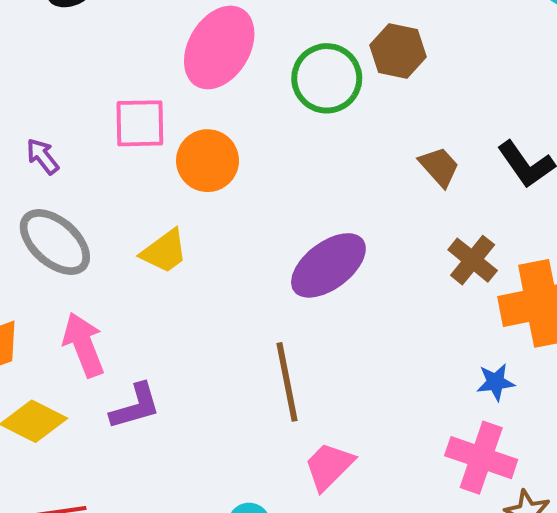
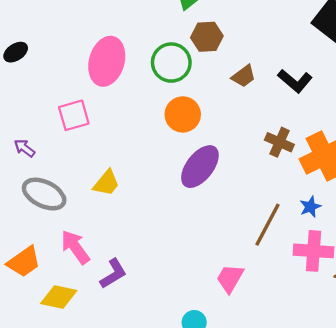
orange circle: (208, 161) -> (183, 114), moved
brown trapezoid: (439, 167) -> (244, 76), moved, turned 110
brown line: (287, 382) -> (268, 225), moved, turned 54

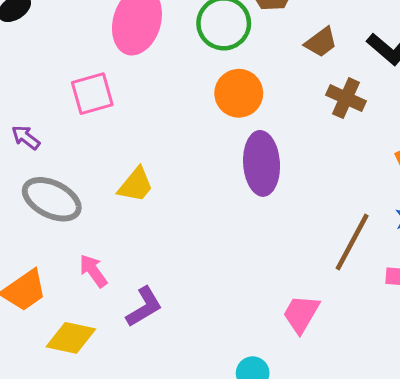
brown cross: (279, 142) -> (346, 98), moved
purple ellipse: (200, 167) -> (262, 163), turned -42
pink arrow: (75, 247) -> (93, 271), size x0.7

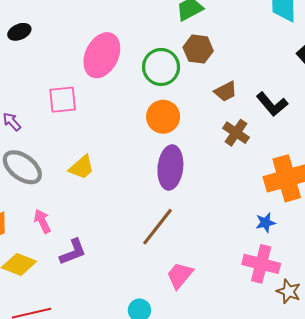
brown line: (352, 242) -> (158, 227), moved

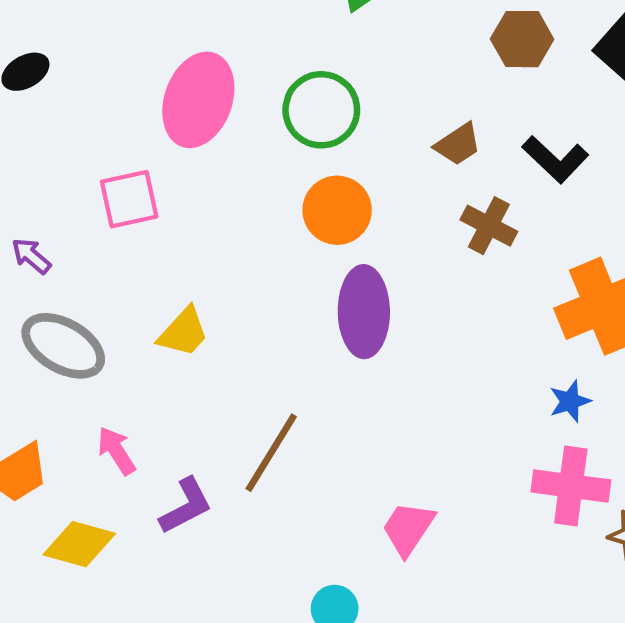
brown hexagon: (198, 49) -> (522, 39), moved
brown line: (158, 227) -> (271, 453), moved

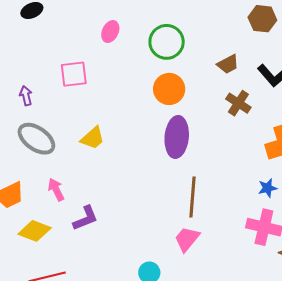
pink ellipse: (198, 100) -> (110, 32), size x0.5
purple arrow: (31, 256) -> (26, 96), turned 30
brown line: (271, 453) -> (192, 197), moved, turned -33

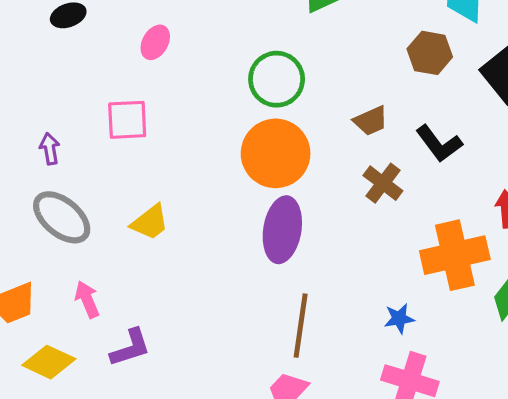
pink ellipse: (110, 32) -> (155, 42), moved
orange circle: (169, 89) -> (276, 153), size x1.4
blue star: (268, 188) -> (399, 318), moved

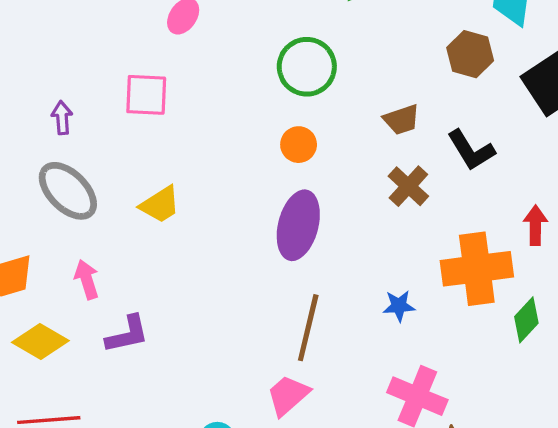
orange circle: (276, 153) -> (299, 145), size x0.5
blue star: (399, 318) -> (399, 306), moved

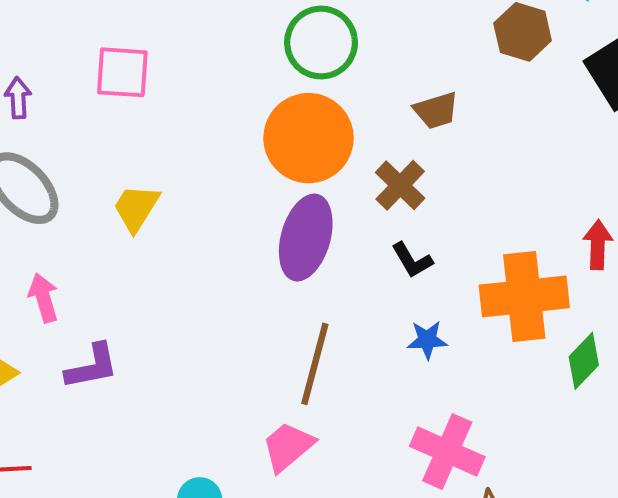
orange circle: (299, 145) -> (309, 138), size x2.0
black L-shape: (471, 150) -> (412, 260), moved, size x0.7
brown cross: (408, 186) -> (400, 185), moved
yellow trapezoid: (160, 205) -> (136, 208), turned 153

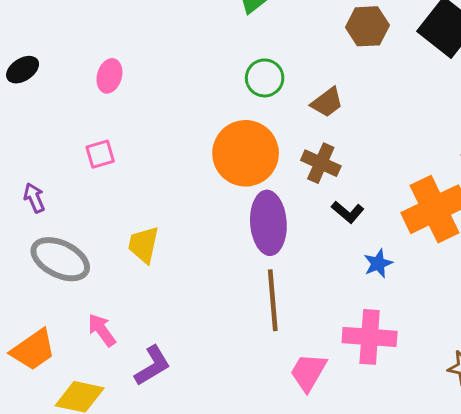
green circle: (321, 43) -> (265, 78), moved, size x0.7
pink square: (122, 72) -> (100, 154), size x0.7
brown line: (315, 364) -> (273, 300), moved
pink cross: (447, 451) -> (370, 337), moved

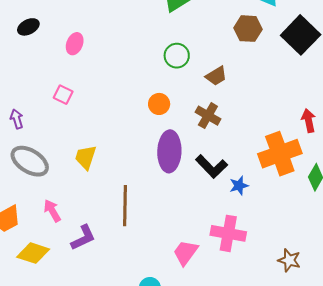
black ellipse: (23, 70) -> (28, 27), moved
orange circle: (246, 153) -> (159, 104), size x0.5
pink square: (100, 154) -> (63, 95), turned 36
black L-shape: (348, 212) -> (212, 166), moved, size x1.5
brown line: (273, 300) -> (125, 206), moved

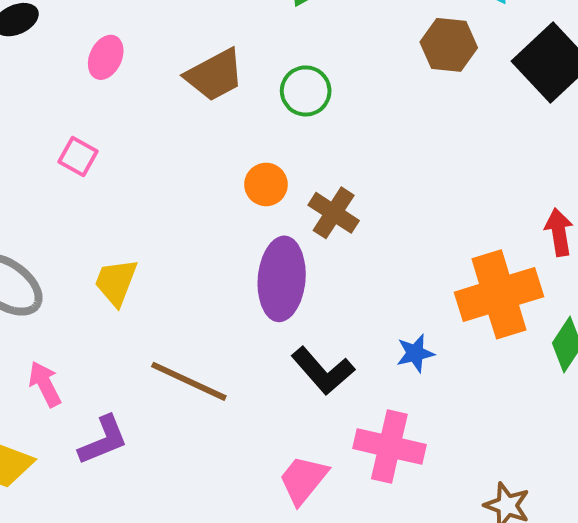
brown trapezoid: (216, 76) -> (215, 75), moved, size x1.4
brown cross: (208, 116) -> (334, 213), moved
black L-shape: (212, 166) -> (323, 371), moved
brown line: (125, 206) -> (189, 381), turned -69

